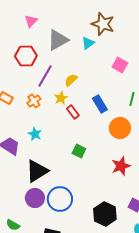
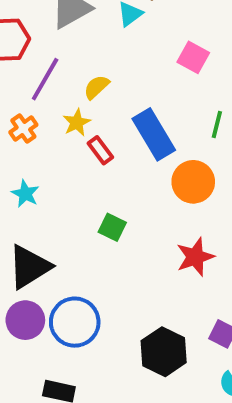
blue rectangle: (100, 104) -> (154, 134), size x1.4

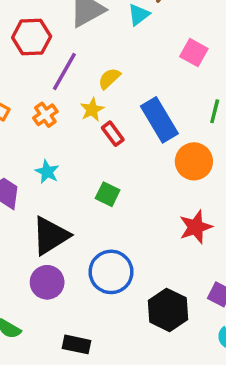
green square: (112, 227) -> (108, 194), moved
blue circle: (75, 322) -> (111, 272), moved

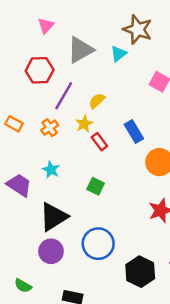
blue rectangle: (159, 120) -> (134, 131), size x0.7

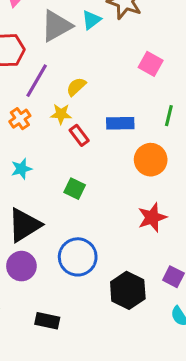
cyan triangle: (119, 54) -> (91, 20), moved
yellow star: (84, 124) -> (61, 114), turned 30
blue rectangle: (134, 131) -> (120, 123), turned -60
cyan star: (51, 170) -> (21, 169), turned 30

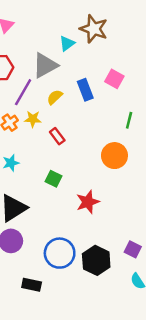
gray triangle: (56, 26) -> (45, 65), moved
yellow star: (61, 114) -> (33, 119), moved
blue rectangle: (120, 123) -> (85, 90), moved, turned 70
red star: (152, 217) -> (88, 202), moved
blue circle: (78, 257) -> (60, 253), moved

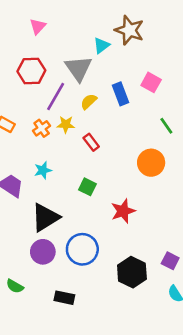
gray triangle: (45, 65) -> (78, 68), turned -36
green line: (129, 120) -> (166, 126), turned -49
blue circle: (60, 253) -> (82, 249), moved

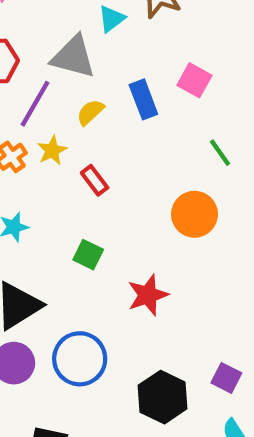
gray triangle: (78, 68) -> (73, 57), turned -40
yellow star: (66, 124) -> (52, 150), turned -30

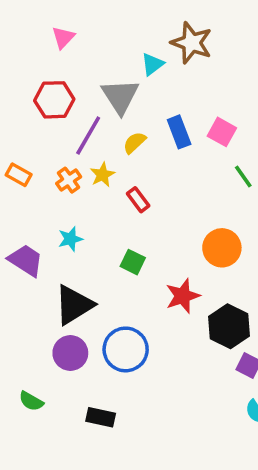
gray triangle: (73, 57) -> (120, 96), turned 42
pink square: (194, 80) -> (222, 132), moved
orange circle: (194, 214) -> (222, 248), moved
black hexagon: (163, 397) -> (229, 326), moved

